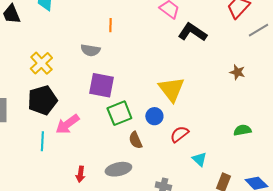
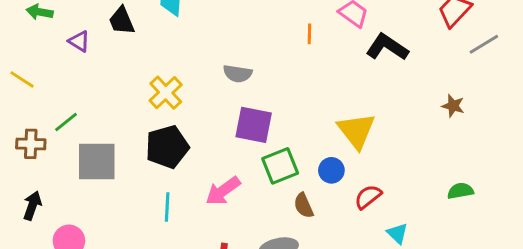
orange line: (110, 25) -> (309, 34), moved
pink arrow: (67, 124) -> (223, 191), moved

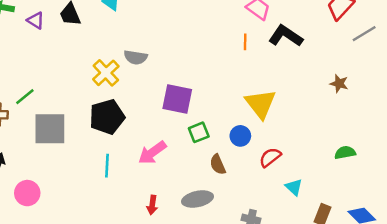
orange line: (309, 34) -> (245, 42), moved
purple triangle: (79, 41) -> (36, 20), moved
gray semicircle: (238, 74) -> (136, 57), moved
green square: (280, 166) -> (199, 132), size x0.7

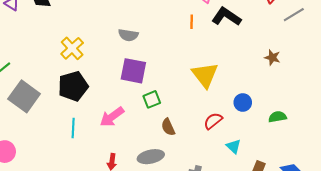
gray semicircle: (136, 57) -> (128, 35), moved
gray square: (50, 129) -> (24, 96), turned 36
blue circle: (240, 136) -> (243, 102), moved

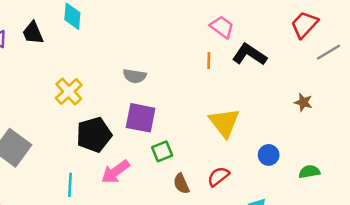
black pentagon: (73, 86) -> (94, 135), moved
red semicircle: (213, 121) -> (218, 176), moved

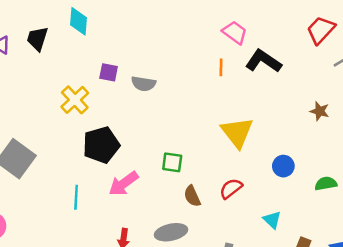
black trapezoid: (33, 33) -> (37, 39), turned 40
purple square: (141, 118) -> (109, 72), moved, size x0.6
green square: (162, 151) -> (172, 162), turned 30

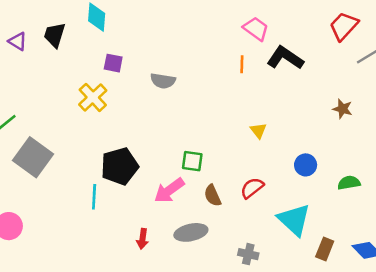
purple square: (109, 72) -> (113, 63), moved
yellow triangle: (237, 132) -> (258, 131), size x0.5
black pentagon: (101, 145) -> (120, 166), moved
pink arrow: (124, 184) -> (169, 190), moved
cyan triangle: (272, 220) -> (294, 220), size x1.8

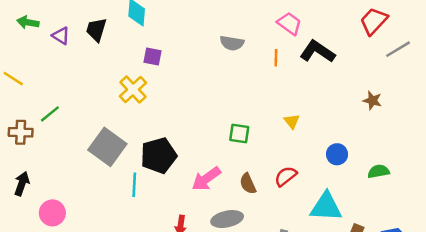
gray semicircle: (163, 81) -> (232, 43), moved
gray square: (33, 157) -> (107, 147), moved
green square: (192, 161) -> (239, 133), moved
cyan triangle: (294, 220) -> (326, 207), turned -40

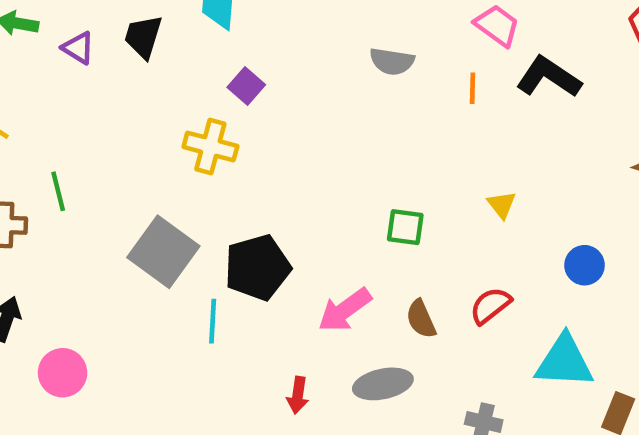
purple square: (153, 57) -> (246, 86), turned 30
yellow cross: (133, 90) -> (210, 146), turned -32
green line: (50, 114) -> (58, 191), turned -65

